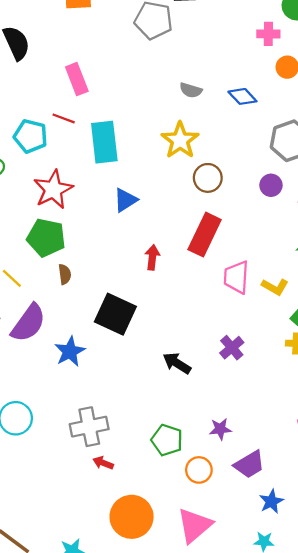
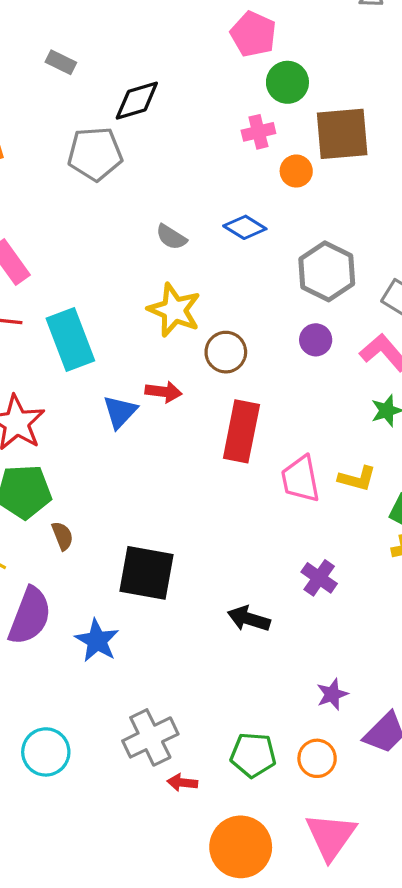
gray semicircle: (191, 90) -> (171, 237), turned 30
red arrow: (152, 257) -> (164, 392), moved, turned 105
green pentagon: (167, 440) -> (253, 755), moved

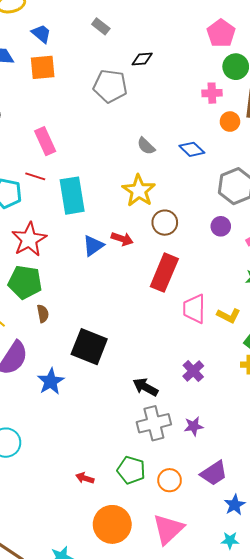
black diamond: (137, 101) -> (142, 59), size x0.7
purple star: (332, 694) -> (194, 426), moved
gray cross: (150, 737) -> (154, 423), moved

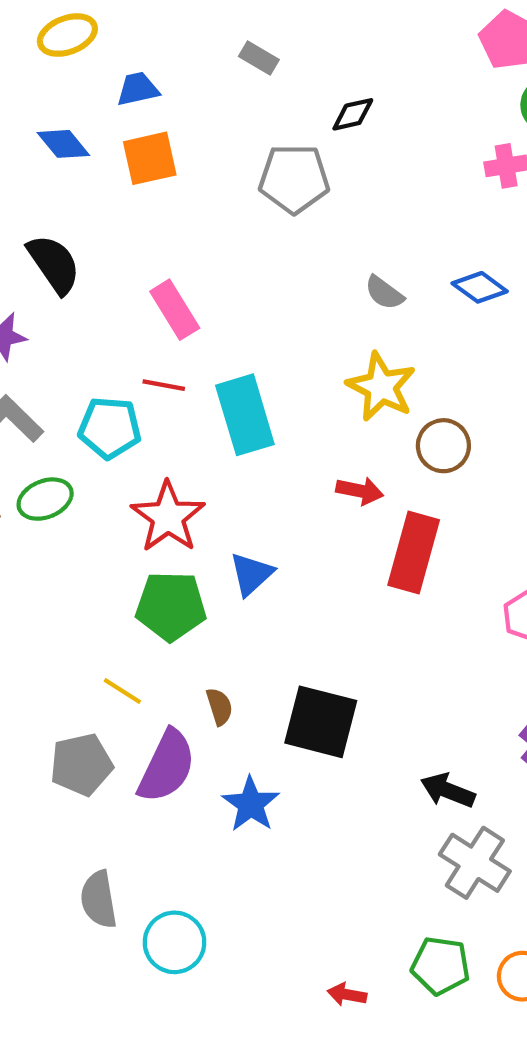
blue trapezoid: (41, 34) -> (138, 89), turned -45
blue triangle: (93, 246) -> (251, 574), moved
red rectangle: (164, 273) -> (414, 552), moved
brown semicircle: (43, 314) -> (219, 707), moved
gray cross: (154, 423) -> (475, 863), turned -36

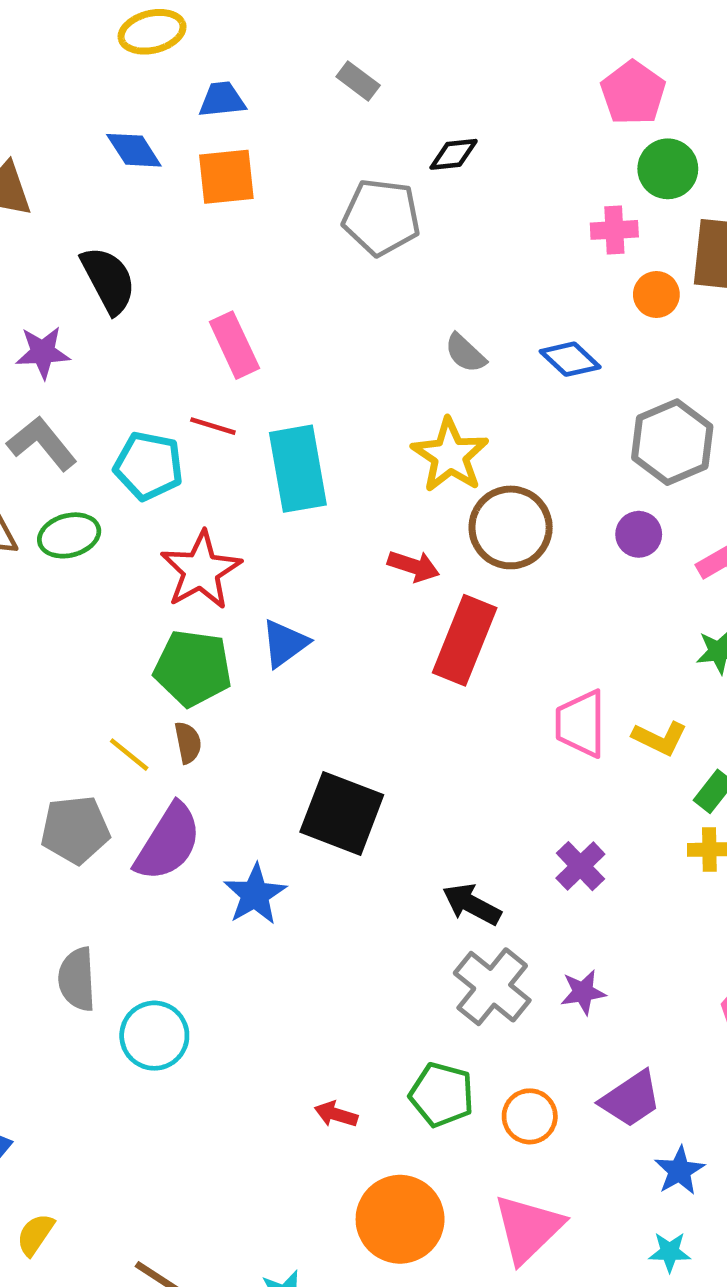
brown circle: (443, 446) -> (511, 527), size x1.4
brown semicircle: (219, 707) -> (188, 743), moved

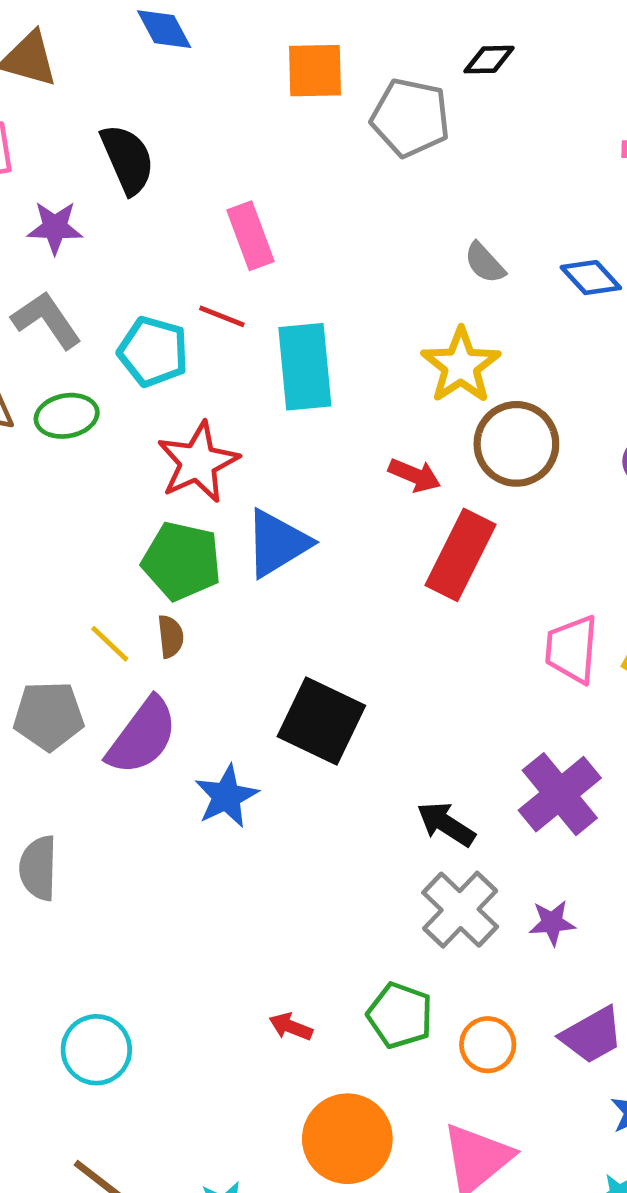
orange square: (226, 177) -> (315, 71), moved
blue triangle: (285, 643) -> (277, 543), size x1.4
purple cross: (580, 866) -> (560, 794), size x1.6
cyan circle: (154, 1036) -> (96, 1050), moved

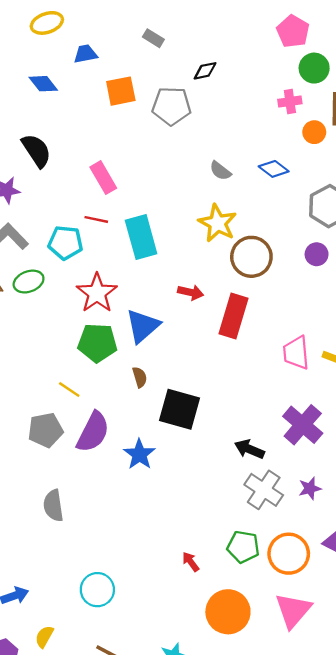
red arrow: (415, 475) -> (191, 292), moved
brown semicircle: (171, 636) -> (140, 377), moved
red arrow: (291, 1027) -> (191, 562), turned 42
orange circle: (488, 1045) -> (289, 554), size x1.5

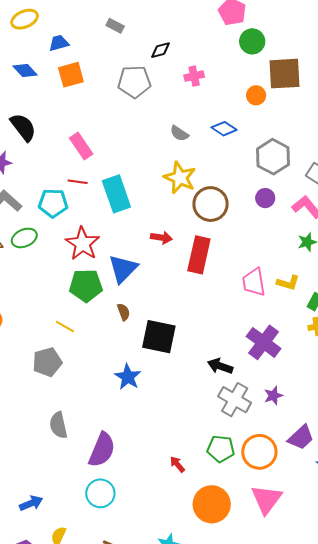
orange square: (121, 91) -> (71, 75), moved
pink cross: (290, 102) -> (194, 76), moved
purple semicircle: (93, 432) -> (102, 450), moved

